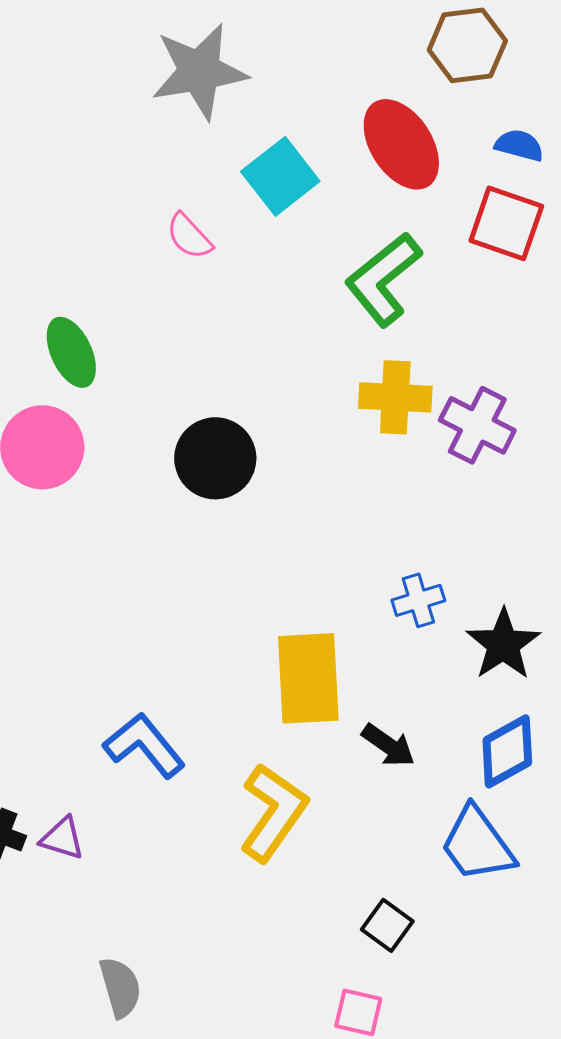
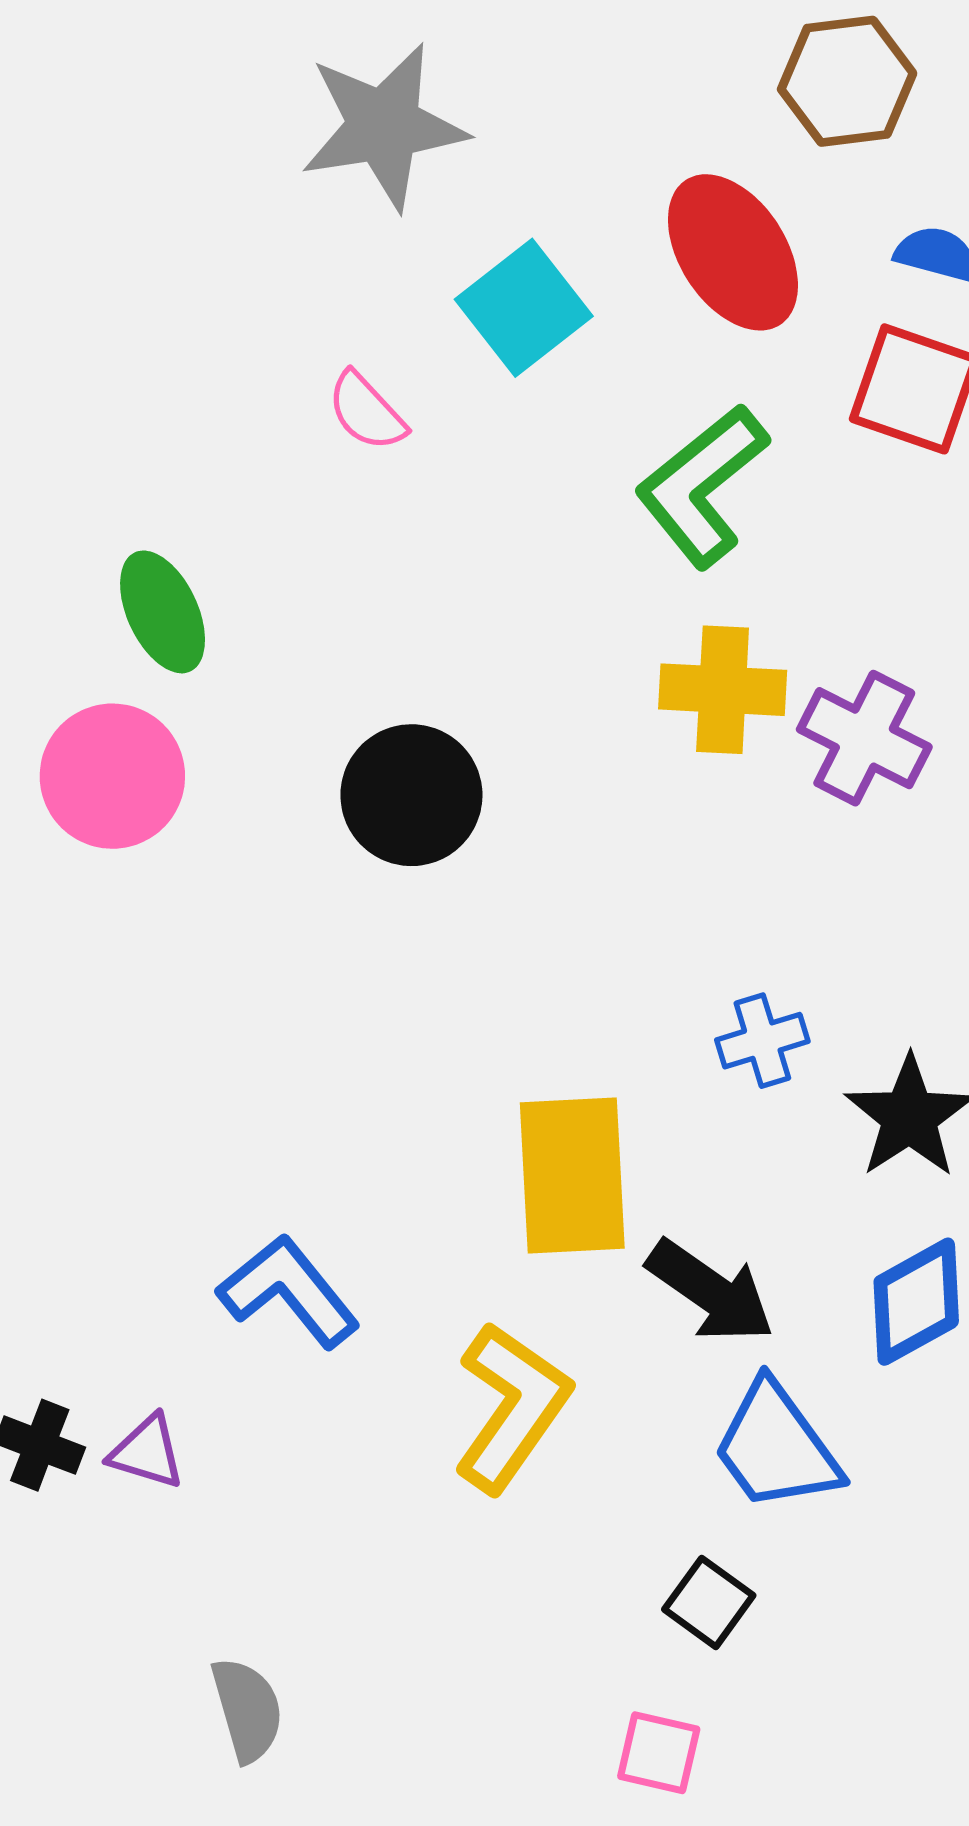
black arrow: (388, 745) -> (710, 1291), size x1.4
blue trapezoid: (477, 844) -> (776, 1447), moved

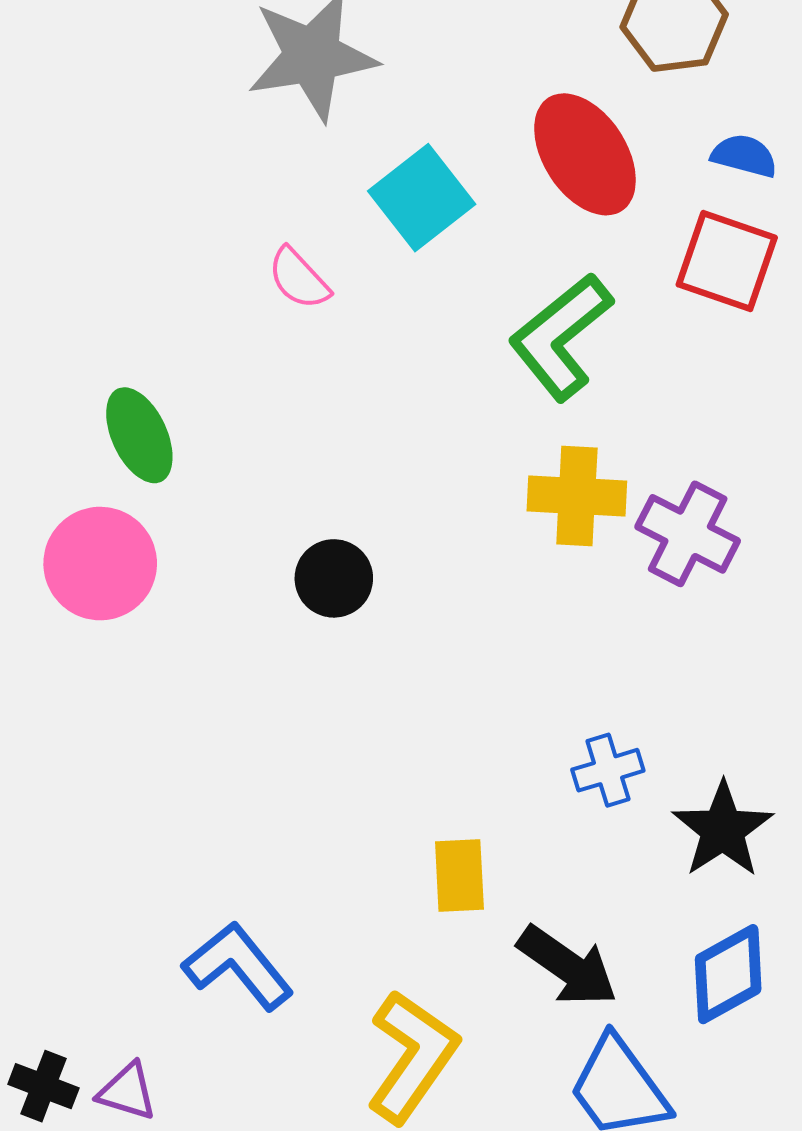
black circle: (411, 795) -> (334, 578), size x0.7
yellow rectangle: (572, 1175) -> (459, 875), size x0.6

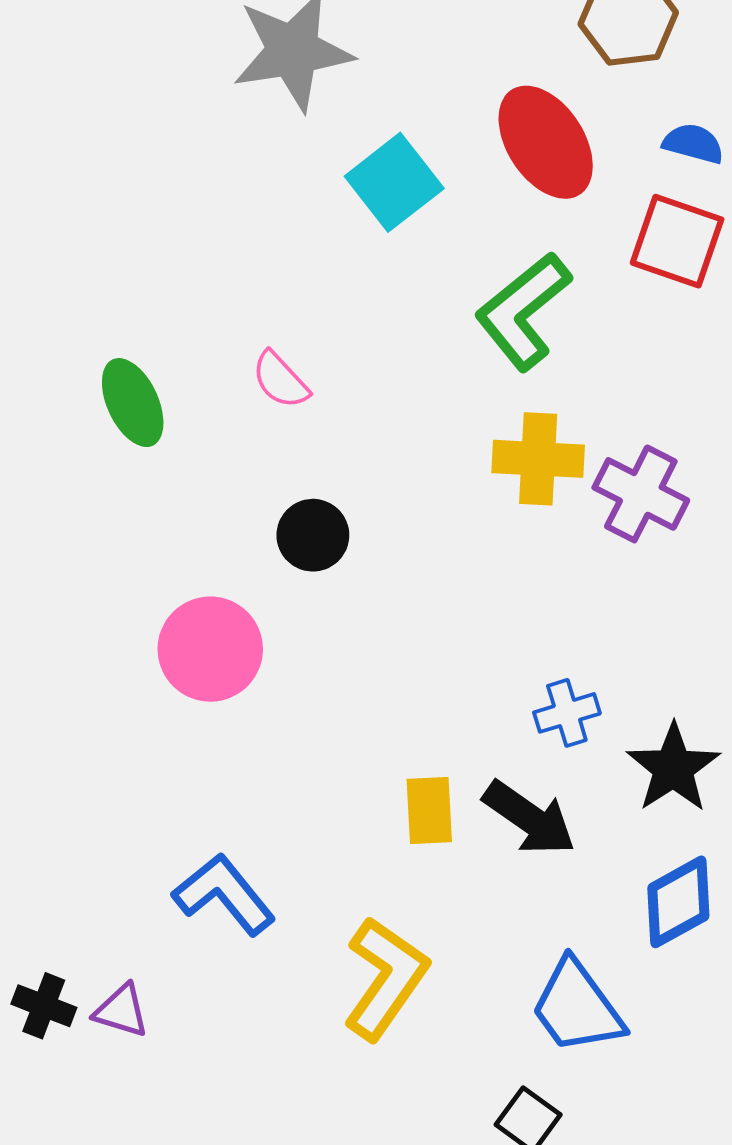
pink semicircle: (299, 279) -> (280, 380), moved
pink circle: (100, 564) -> (210, 649), moved
black arrow: (567, 966) -> (529, 818), moved

